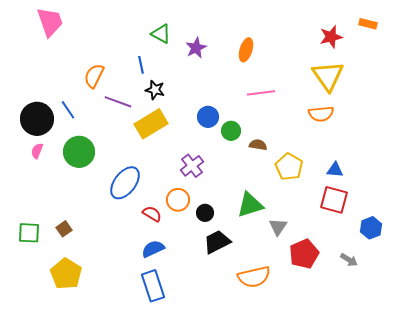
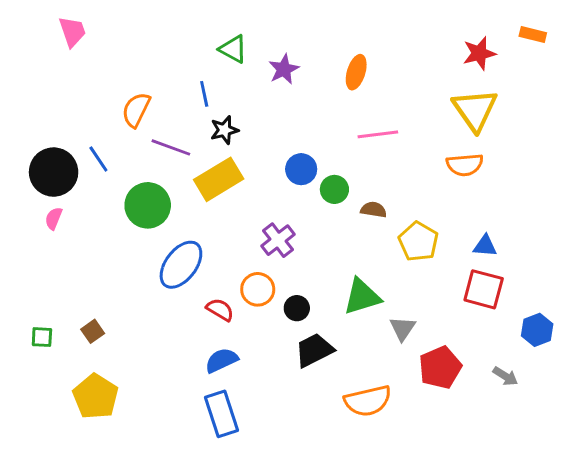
pink trapezoid: (50, 22) -> (72, 32), size x0.7
black star: (155, 90) -> (224, 130), turned -30
green circle: (79, 152) -> (148, 205), moved
green square: (29, 233) -> (42, 337), size x0.7

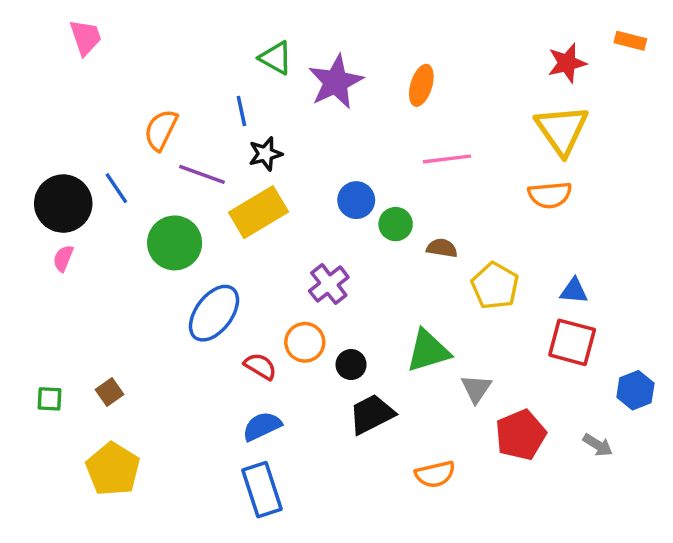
purple star: (284, 69) -> (336, 82), size x1.5
orange semicircle: (368, 401) -> (435, 474), size x0.7

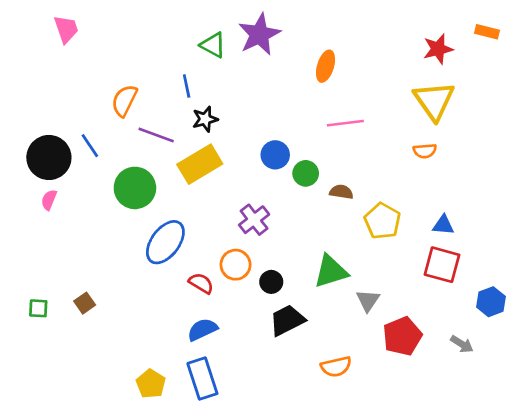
purple star: (336, 82) -> (259, 34), moved
orange semicircle: (550, 195) -> (425, 151), size x0.7
yellow pentagon: (113, 469) -> (151, 384), moved, size x0.7

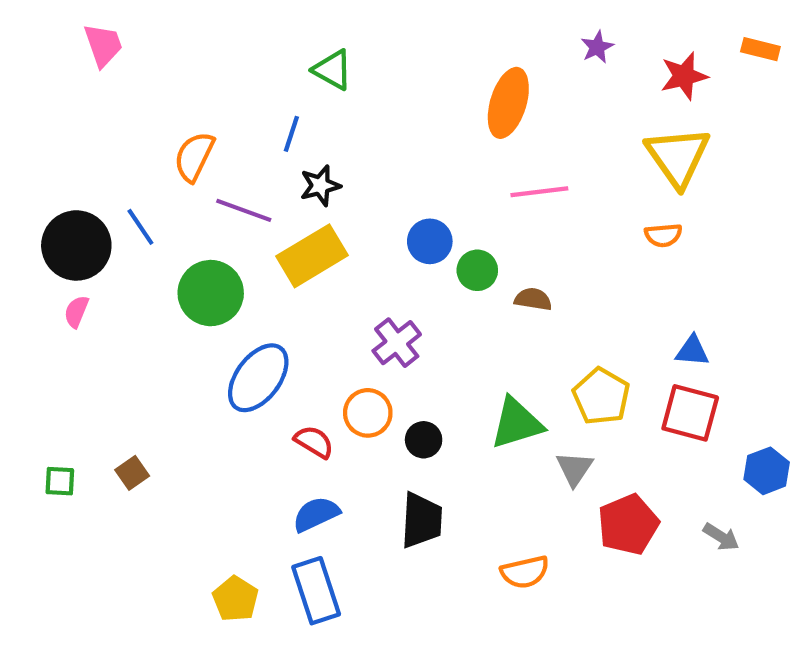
purple star: (259, 34) -> (597, 47), moved, size x0.5
orange ellipse: (326, 66) -> (508, 103), size x1.4
blue line: (187, 86) -> (291, 134), turned 30
yellow pentagon: (382, 221) -> (601, 396), moved
black trapezoid: (287, 320) -> (422, 520), moved, turned 120

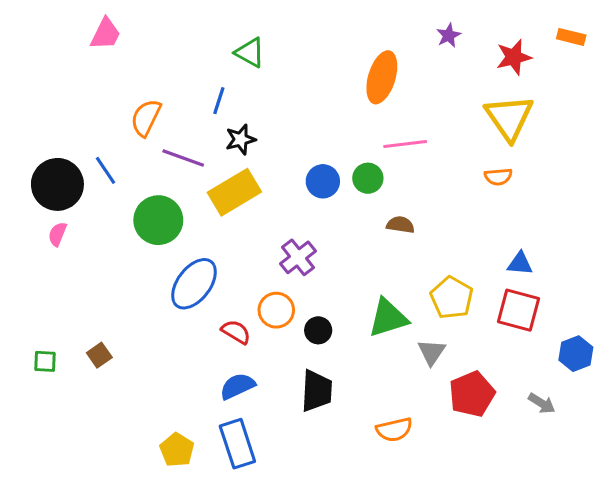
pink trapezoid: (103, 45) -> (106, 34), moved, turned 45
green circle: (477, 270) -> (368, 178), moved

